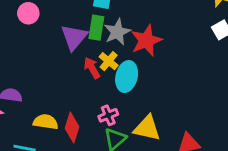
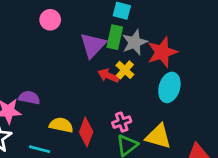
red arrow: (92, 68) -> (108, 76), turned -40
cyan ellipse: (127, 77) -> (169, 87), moved

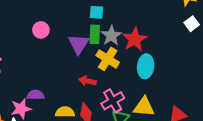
yellow cross: (125, 70) -> (108, 59), size x1.5
red arrow: (108, 76) -> (87, 81), moved
pink cross: (122, 122) -> (113, 101), size x1.5

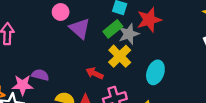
green rectangle: (95, 34) -> (113, 29), turned 36
red star: (135, 39) -> (149, 20), moved
purple triangle: (79, 44) -> (80, 29), moved, turned -35

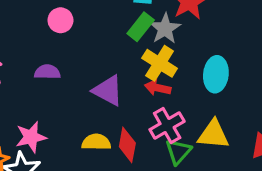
purple triangle: (80, 29) -> (108, 91), moved
red arrow: (95, 73) -> (158, 88), moved
purple semicircle: (40, 75) -> (47, 72), moved

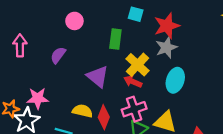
green rectangle: (141, 27) -> (115, 39), moved, turned -42
gray star: (165, 29) -> (166, 47), moved
purple semicircle: (47, 72) -> (58, 55), turned -66

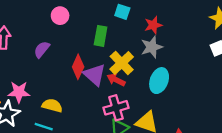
red star: (167, 26) -> (153, 25), size x0.7
purple triangle: (98, 77) -> (95, 75), moved
yellow semicircle: (82, 111) -> (52, 106), moved
red diamond: (104, 117) -> (78, 67), moved

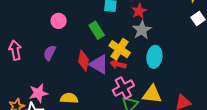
green rectangle: (101, 36) -> (97, 30), turned -30

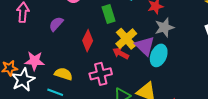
gray star: (142, 30) -> (164, 27), moved
purple triangle: (99, 64) -> (145, 46), moved
pink cross: (123, 88) -> (101, 74), moved

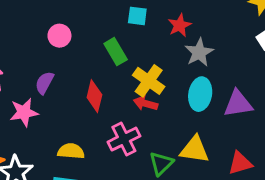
purple triangle: (145, 46) -> (238, 104), moved, turned -40
pink star: (34, 61) -> (24, 112), moved

